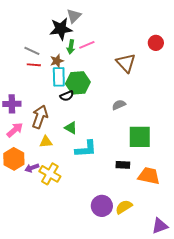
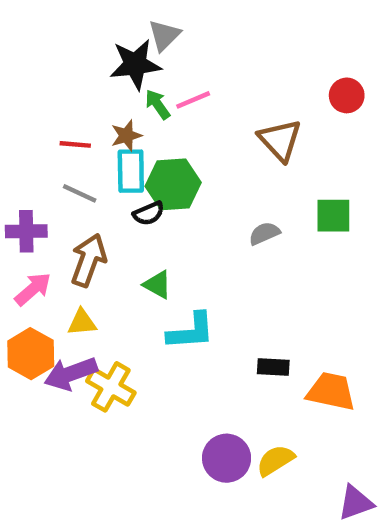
green arrow: (71, 47) -> (158, 104), turned 136
gray line: (32, 51) -> (80, 193), moved
green square: (140, 137) -> (333, 216), moved, size x0.7
yellow triangle: (46, 142) -> (82, 322), moved
purple arrow: (32, 168) -> (71, 374), size x1.6

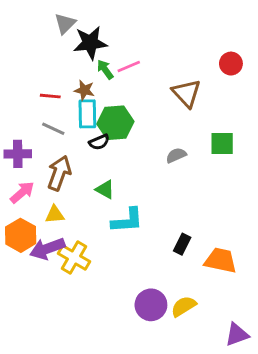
gray triangle: (164, 35) -> (65, 24), moved
brown star: (126, 136) -> (84, 90), turned 30
black rectangle: (273, 367) -> (182, 244), turned -66

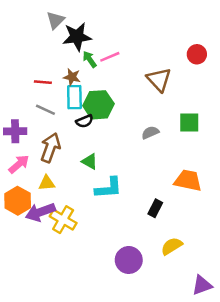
orange trapezoid: (221, 260) -> (188, 180), moved
yellow semicircle: (184, 306) -> (172, 246), moved

